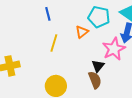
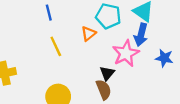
yellow line: (54, 43) -> (56, 46), turned -42

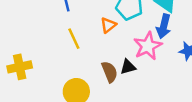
black triangle: (107, 73) -> (128, 67), turned 35
brown semicircle: (104, 90) -> (110, 72), moved

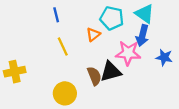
pink star: (148, 46) -> (128, 53), turned 30
black triangle: (128, 67) -> (111, 72), size x1.5

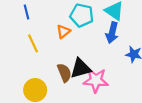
pink star: (128, 53) -> (96, 80), moved

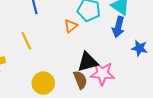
yellow line: (33, 43) -> (26, 41), moved
brown semicircle: (64, 73) -> (80, 80), moved

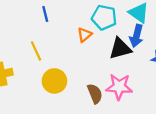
black triangle: (88, 62) -> (120, 49), moved
yellow circle: (43, 83) -> (54, 81), moved

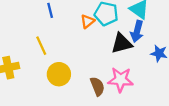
orange triangle: (84, 35) -> (88, 21), moved

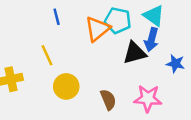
orange triangle: (88, 21) -> (97, 29), size x1.6
pink star: (120, 80) -> (148, 98), moved

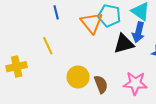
orange triangle: (97, 29) -> (92, 23), turned -30
yellow circle: (66, 86) -> (78, 77), moved

